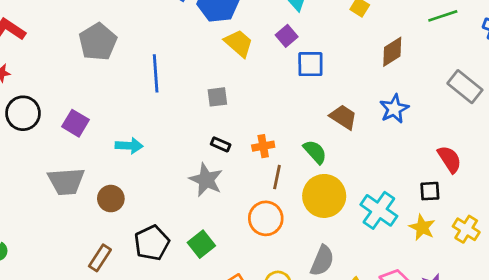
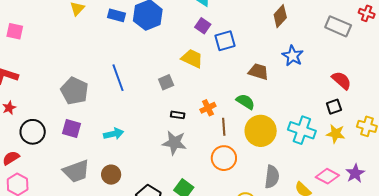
gray pentagon: (98, 42) -> (74, 91), moved
yellow trapezoid: (239, 43) -> (192, 58), moved

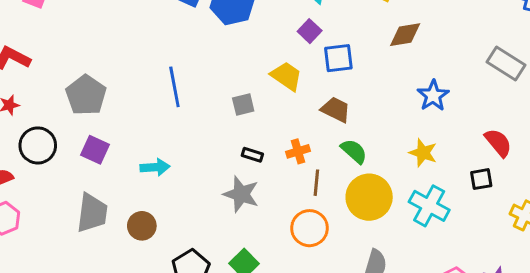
brown diamond: (280, 16) -> (405, 35), moved, turned 30
brown trapezoid: (259, 72) -> (336, 110), moved
gray pentagon: (74, 91) -> (86, 95), moved
yellow star: (336, 134) -> (423, 153), moved
gray trapezoid: (76, 171) -> (92, 213), turned -72

